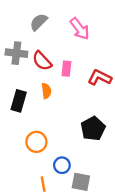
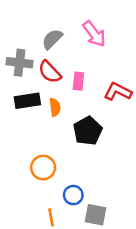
gray semicircle: (39, 22) -> (52, 39), moved
black rectangle: (19, 101) -> (27, 101), moved, turned 65
black pentagon: (93, 129) -> (88, 131), moved

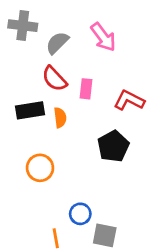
gray cross: (20, 63) -> (23, 26), moved
black pentagon: (88, 131) -> (113, 146), moved
orange circle: (43, 168) -> (40, 168), moved

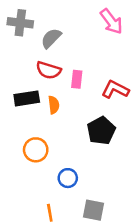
pink arrow: (103, 37) -> (111, 21), moved
red semicircle: (54, 79) -> (49, 70), turned -30
blue circle: (80, 214) -> (68, 178), moved

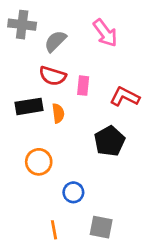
pink arrow: (111, 21) -> (105, 33), moved

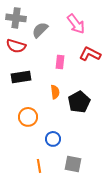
red semicircle: (53, 76) -> (16, 46), moved
red L-shape: (125, 97) -> (90, 54), moved
orange semicircle: (58, 113) -> (55, 92), moved

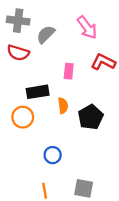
black rectangle: (21, 77) -> (38, 92), moved
orange circle: (28, 117) -> (23, 117), moved
blue circle: (53, 139) -> (53, 155), moved

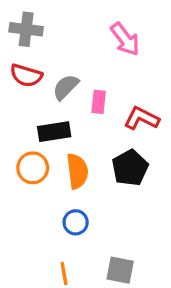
gray semicircle: (46, 34) -> (66, 87), moved
red L-shape: (103, 62) -> (142, 118), moved
orange semicircle: (63, 106) -> (77, 171), moved, size x1.5

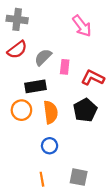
red semicircle: (26, 75) -> (17, 50), turned -54

